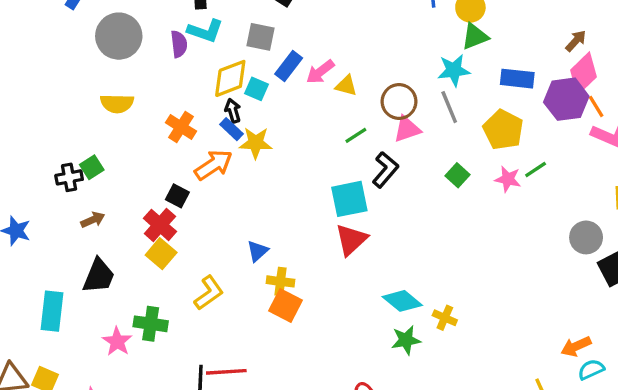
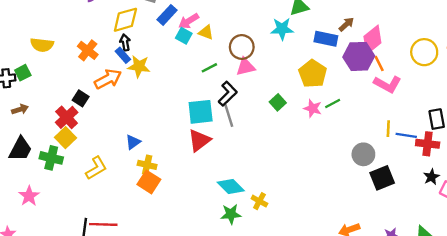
brown arrow: (576, 41) -> (346, 24), moved
cyan square: (256, 89) -> (184, 36), moved
yellow semicircle: (117, 103) -> (42, 45), moved
gray line: (449, 107) -> (229, 115), moved
green cross: (151, 324) -> (51, 158), moved

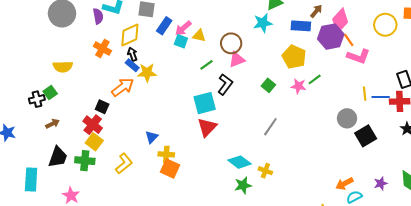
orange cross: (88, 50) -> (102, 48), moved
gray line: (229, 115) -> (270, 127), moved, turned 60

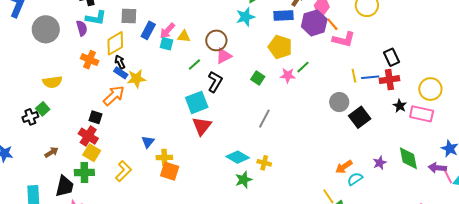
brown arrow: (52, 124) -> (51, 152), moved
black trapezoid: (58, 157) -> (65, 186), moved

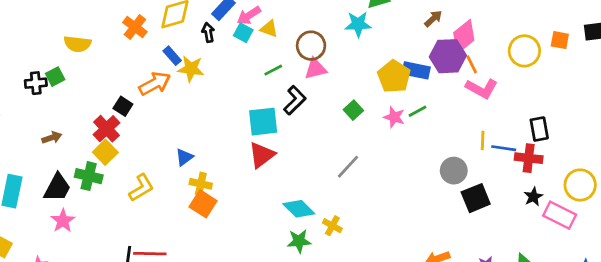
blue rectangle: (283, 16) -> (416, 70), moved
black arrow: (120, 62) -> (208, 32), moved

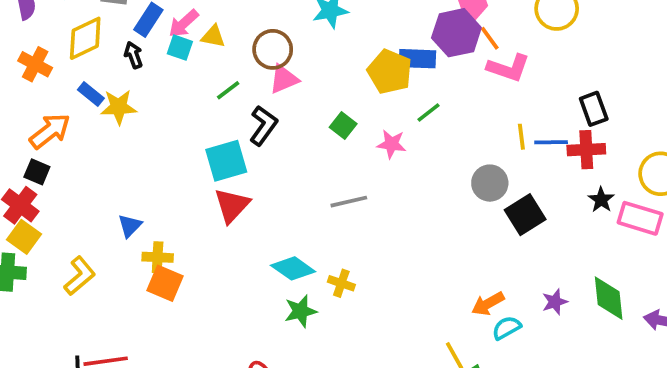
orange arrow: (155, 84) -> (50, 131), moved
pink star: (394, 117) -> (391, 144), moved
gray line: (348, 167) -> (349, 202), turned 44

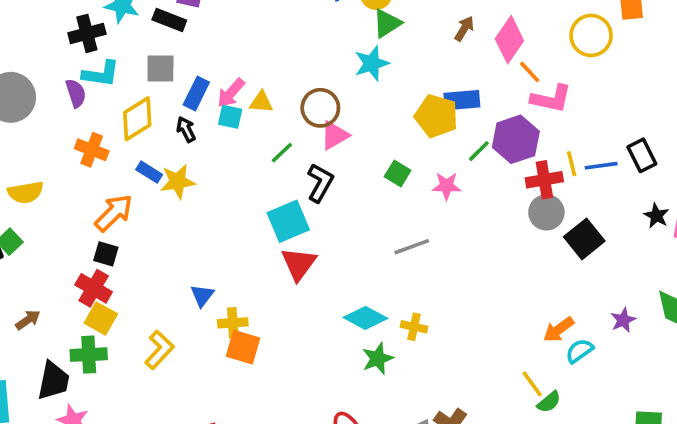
purple hexagon: (456, 33) -> (516, 139), moved
black rectangle: (594, 109) -> (642, 155), moved
red cross: (586, 150) -> (544, 180), moved

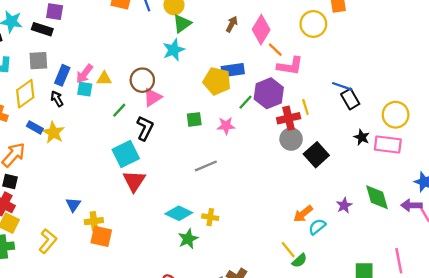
blue line: (601, 166) -> (342, 86), moved, turned 30
green square: (398, 174) -> (194, 119), turned -35
yellow star: (178, 181) -> (53, 132), turned -30

